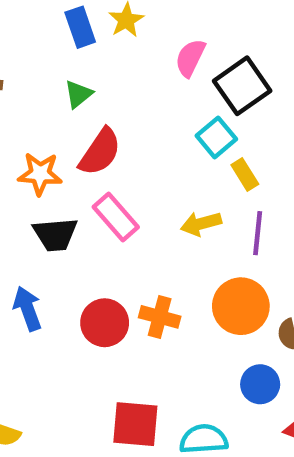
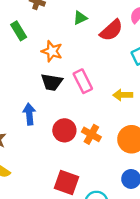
red semicircle: (100, 152) -> (111, 30), moved

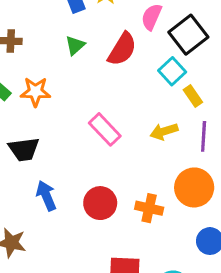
orange star: (52, 51) -> (35, 92), moved
black trapezoid: (52, 82) -> (24, 149), moved
orange cross: (91, 134) -> (149, 208), moved

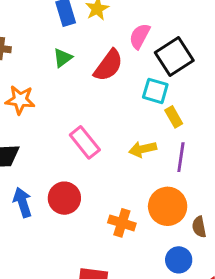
cyan square: (172, 71) -> (155, 91), turned -36
red circle: (100, 203) -> (64, 198), moved

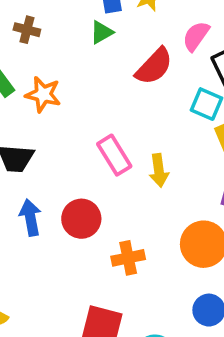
green triangle: (63, 58) -> (101, 32), moved
yellow arrow: (143, 149) -> (159, 170), moved, turned -92
orange cross: (122, 223) -> (128, 258), moved, turned -36

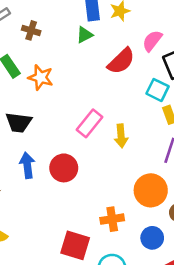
pink rectangle: (114, 155) -> (90, 123), turned 68
orange cross: (128, 258) -> (112, 219), moved

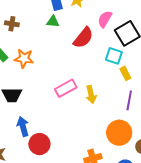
green triangle: (85, 35) -> (53, 22), turned 40
pink rectangle: (90, 123) -> (66, 88), turned 30
red circle: (64, 168) -> (39, 144), moved

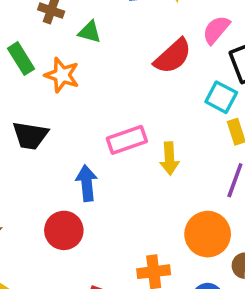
green triangle: (53, 22) -> (90, 32), moved
blue arrow: (23, 127) -> (87, 183), moved

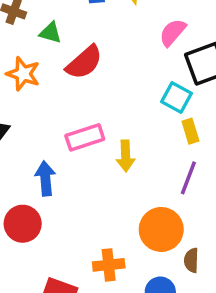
red semicircle: (173, 56) -> (84, 62), moved

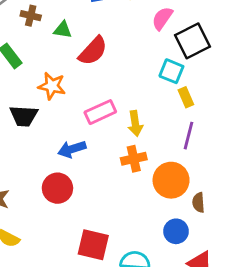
orange star: (23, 74) -> (52, 86), moved
blue arrow: (45, 178) -> (72, 149), turned -96
orange cross: (109, 265) -> (134, 159), moved

